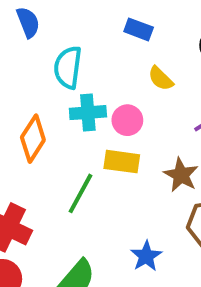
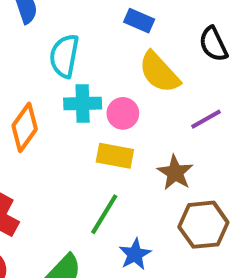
yellow semicircle: (161, 79) -> (159, 72), size x1.6
green line: (81, 193) -> (104, 214), moved

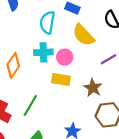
cyan semicircle: (64, 56) -> (47, 22), moved
green line: (104, 214) -> (30, 105), moved

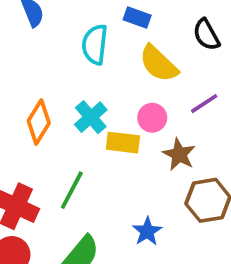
cyan cross: (43, 52) -> (91, 117), moved, turned -36
pink circle: (65, 57) -> (152, 118), moved

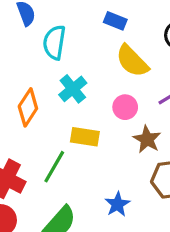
cyan semicircle: (95, 44) -> (54, 42), moved
cyan cross: (91, 117) -> (73, 89), moved
yellow rectangle: (123, 143) -> (85, 137), moved

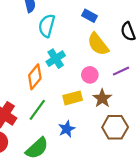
orange diamond: (28, 107) -> (35, 77), moved
yellow rectangle: (85, 137) -> (73, 98), moved, turned -30
blue star: (117, 204) -> (67, 129), moved

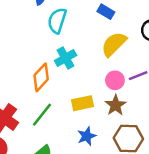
yellow semicircle: (98, 44) -> (114, 44), turned 80
pink circle: (90, 75) -> (115, 80), moved
blue star: (67, 129) -> (87, 136), moved

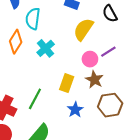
orange diamond: (41, 77) -> (16, 42), moved
yellow rectangle: (82, 103) -> (67, 83), turned -48

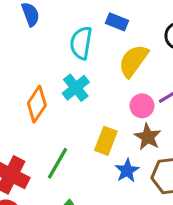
cyan semicircle: (33, 19) -> (81, 43), moved
orange diamond: (16, 42) -> (37, 104), moved
blue star: (75, 110) -> (127, 171), moved

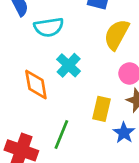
cyan semicircle: (81, 43) -> (49, 27), moved, turned -100
orange diamond: (37, 104) -> (36, 84), turned -36

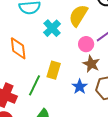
cyan cross: (69, 65) -> (52, 28), moved
yellow rectangle: (102, 109) -> (54, 70), moved

